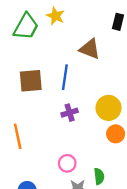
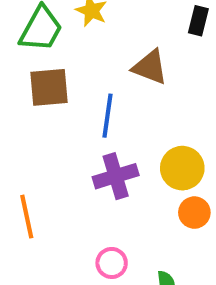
brown square: (31, 81) -> (49, 87), moved
purple cross: (70, 113) -> (116, 176), size x1.5

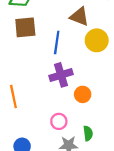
yellow circle: (182, 168) -> (97, 40), moved
orange circle: (194, 213) -> (83, 94), moved

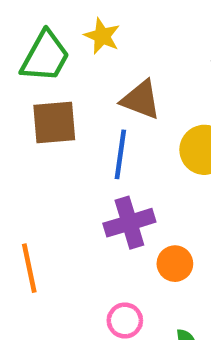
brown triangle: (79, 17) -> (141, 100), moved

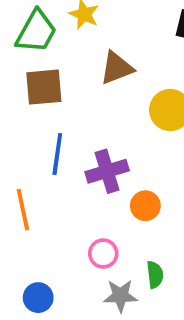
brown triangle: (141, 100) -> (117, 68), turned -42
blue line: (120, 154) -> (57, 154), moved

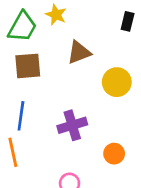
blue line: (57, 154) -> (21, 116), moved
orange circle: (145, 206) -> (114, 154), moved

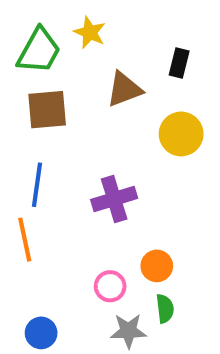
black rectangle: (128, 21) -> (179, 63), moved
orange circle: (114, 154) -> (157, 266), moved

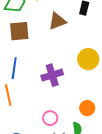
yellow circle: (181, 134) -> (88, 59), moved
orange circle: (157, 266) -> (87, 108), moved

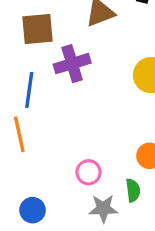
purple cross: (52, 75) -> (72, 64), moved

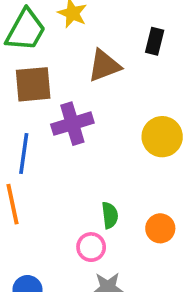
green semicircle: (133, 190) -> (110, 215), moved

